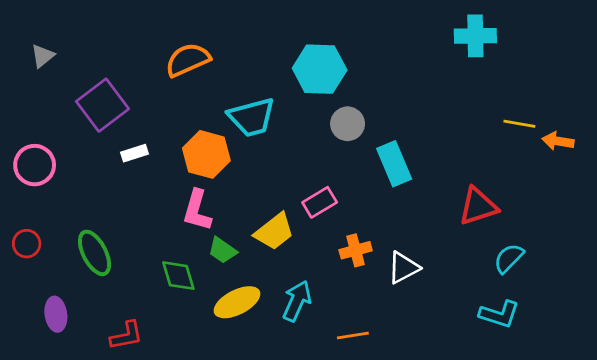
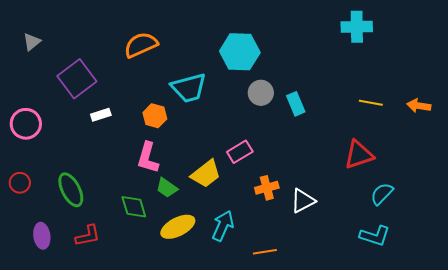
yellow line: (519, 124) -> (371, 103), moved
orange hexagon: (206, 154) -> (155, 116), size x0.7
cyan rectangle: (394, 164) -> (296, 104), moved, size x0.7
red L-shape: (126, 336) -> (88, 236), moved

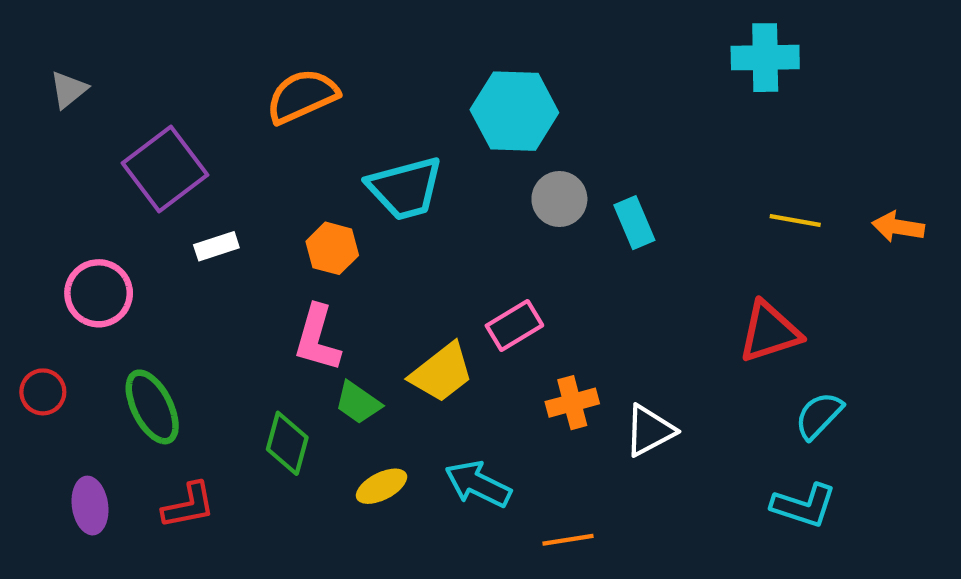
pink circle: (26, 124) -> (99, 293), moved
green diamond: (134, 207) -> (287, 443), turned 32
cyan arrow: (223, 226) -> (478, 484), turned -88
yellow ellipse: (178, 227) -> (382, 486), size x0.7

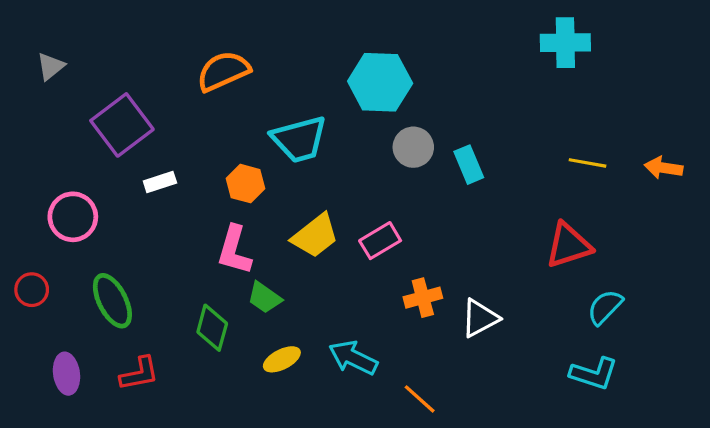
yellow trapezoid: (442, 373) -> (315, 236), moved
orange line: (568, 540) -> (420, 399), turned 51

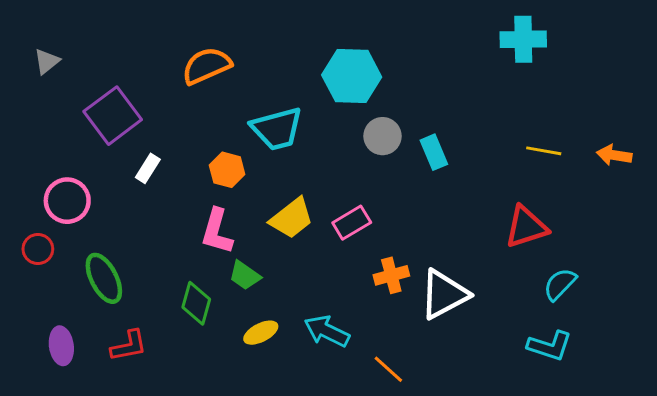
white rectangle: (160, 182) -> (148, 168), turned -40
red circle: (32, 290) -> (38, 249), moved
white triangle: (480, 318) -> (444, 294), size x1.4

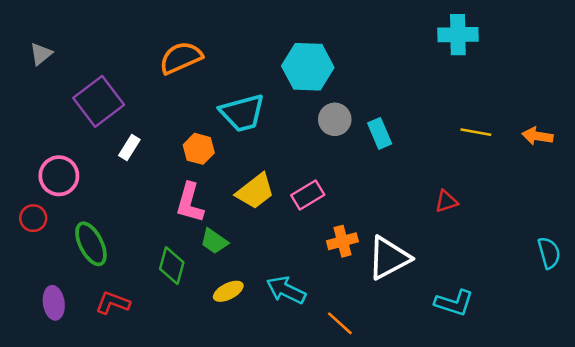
red triangle: (526, 227) -> (446, 201), moved, size x0.6
cyan semicircle: (560, 284) -> (549, 253), moved, turned 120
red L-shape: (129, 346) -> (113, 303), turned -148
cyan L-shape: (550, 346) -> (454, 303), moved

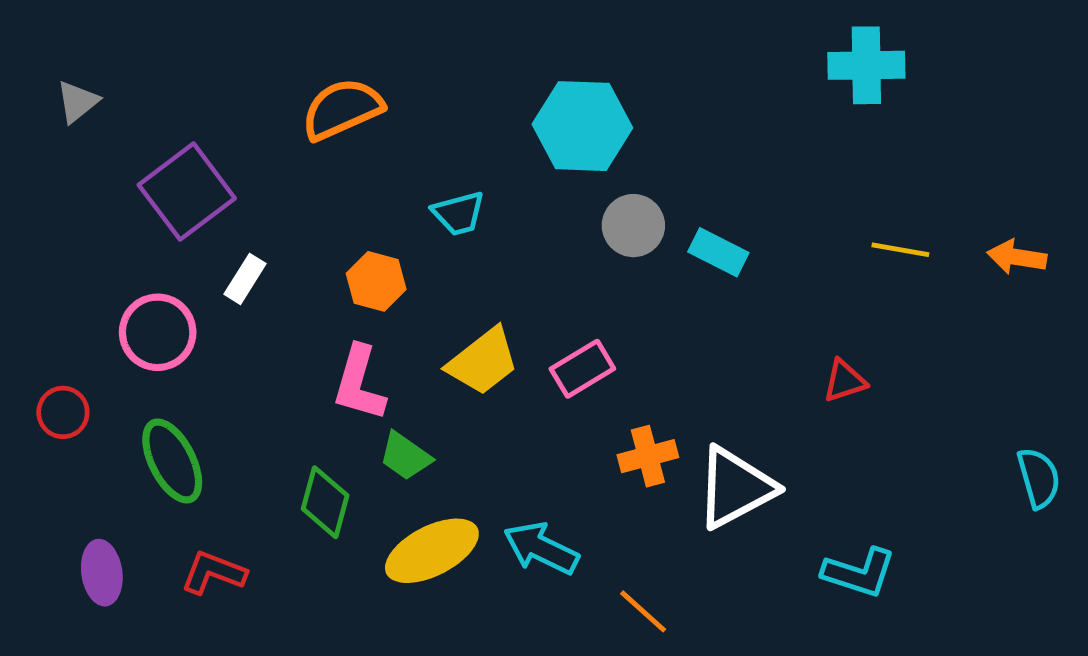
cyan trapezoid: (242, 113) -> (459, 213), size x0.6
cyan rectangle: (380, 133) -> (718, 252), turned -40
pink circle: (59, 176) -> (158, 332), moved
yellow ellipse: (228, 291) -> (432, 551), size x1.6

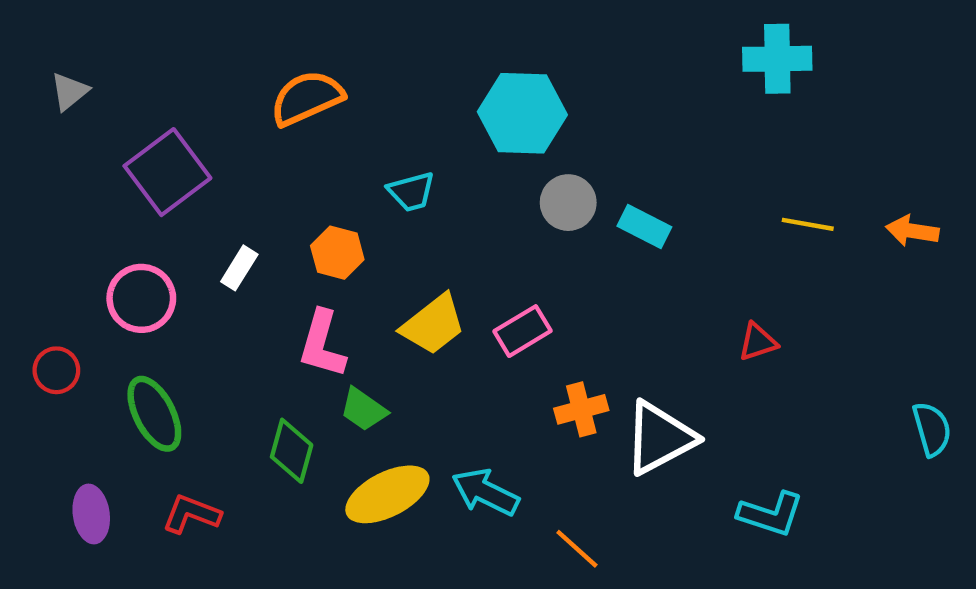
white rectangle: (245, 279) -> (239, 268), moved

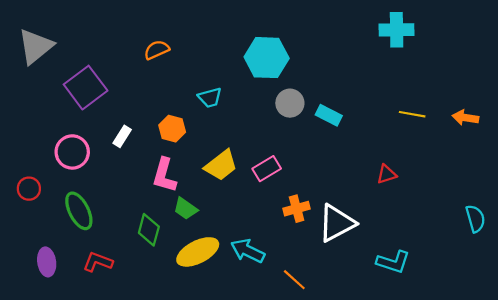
gray triangle: (69, 91) -> (36, 46), size x1.8
orange semicircle: (307, 98) -> (157, 50), size x0.7

